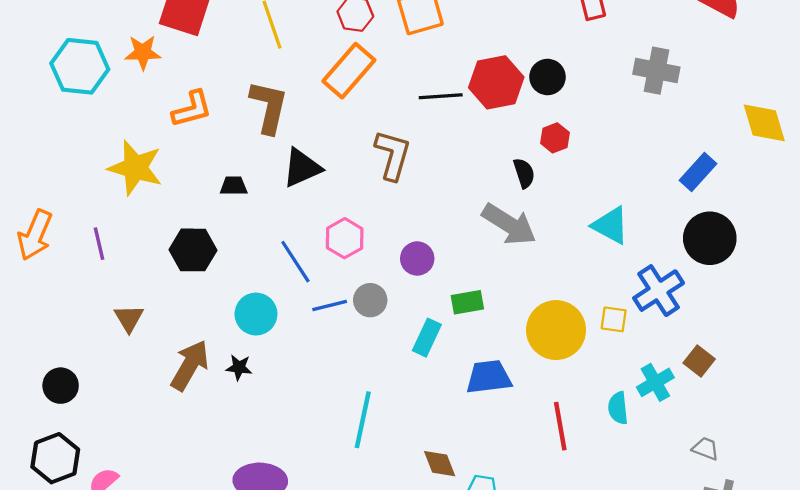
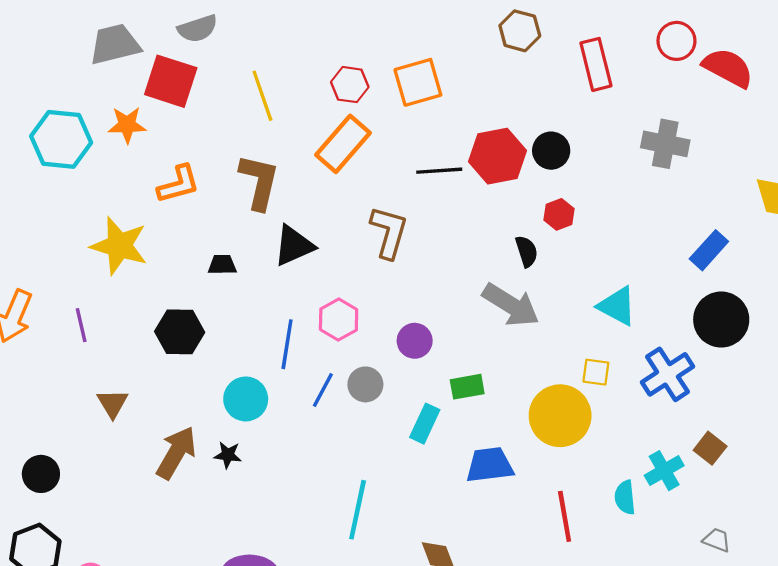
blue line: (295, 262) -> (287, 344), turned 42
blue line: (330, 306) -> (323, 390), turned -48
yellow square: (614, 319) -> (596, 372), moved

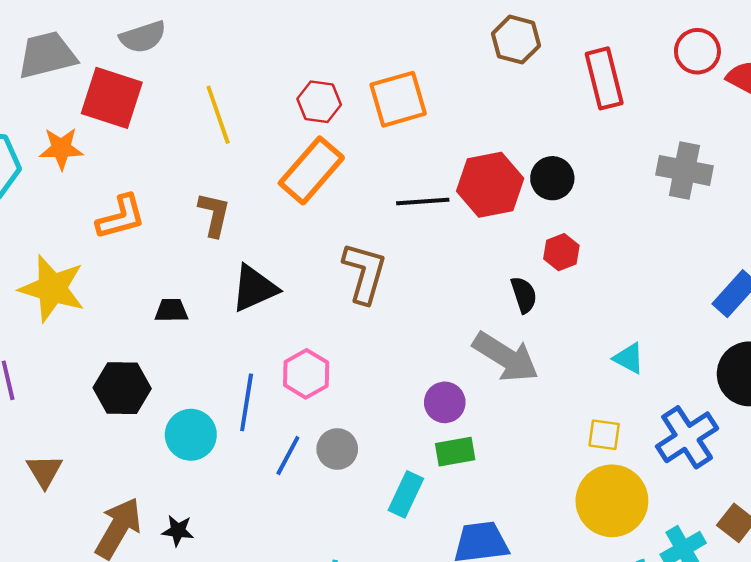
brown L-shape: (259, 182) -> (214, 214), size x0.7
cyan triangle: (617, 306) -> (629, 358), size x0.7
purple circle: (415, 341) -> (445, 402), moved
cyan circle: (246, 399) -> (191, 435), moved
yellow circle: (560, 416) -> (612, 501), moved

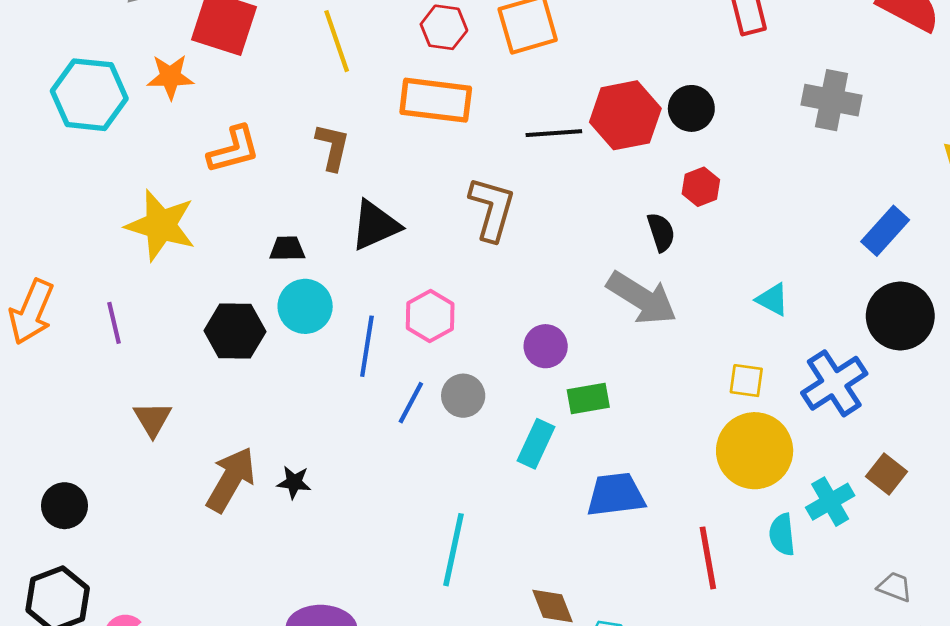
orange rectangle: (311, 170) -> (436, 100), turned 56
purple circle: (445, 402) -> (546, 346), moved
cyan circle: (191, 435) -> (305, 306), moved

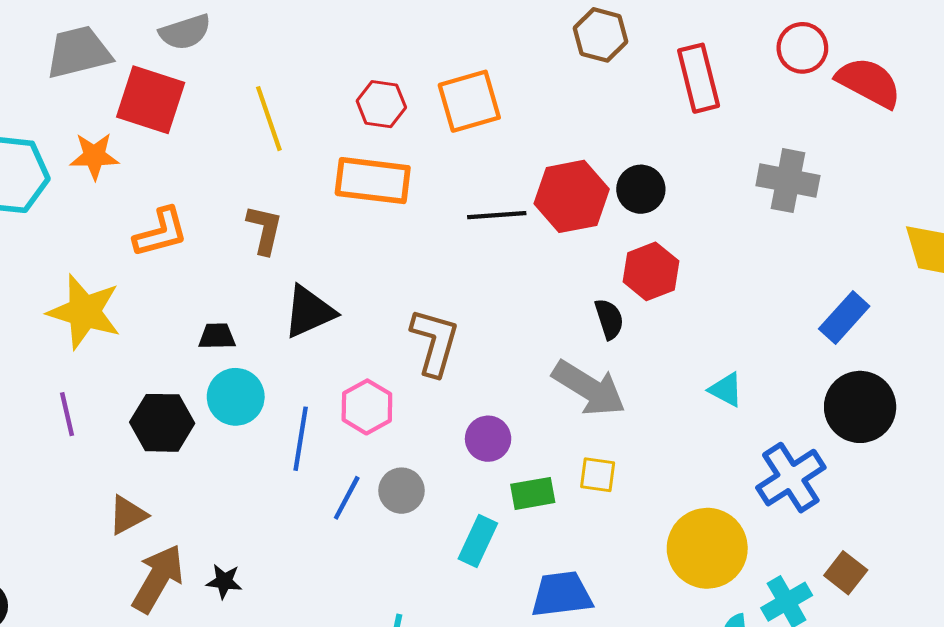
red hexagon: (701, 187) -> (651, 271), size x1.4
brown L-shape: (492, 209) -> (435, 342), moved
purple line: (114, 323) -> (67, 414), moved
yellow square: (746, 381) -> (598, 475), moved
brown triangle: (152, 419) -> (128, 515), moved, turned 33

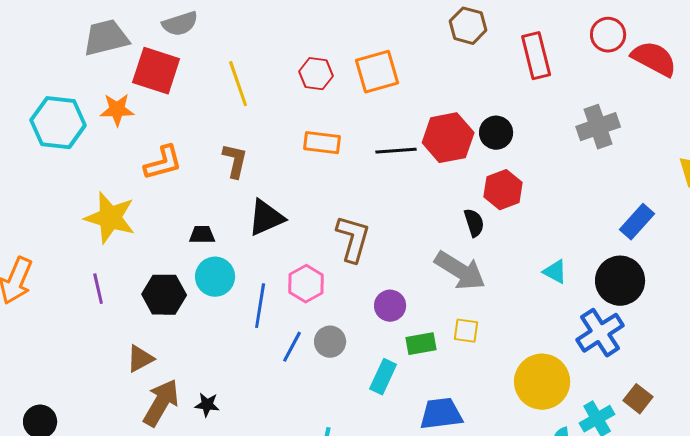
orange rectangle: (373, 181) -> (322, 143), moved, size x0.7
gray cross: (788, 181) -> (598, 127), turned -30
black circle: (860, 407) -> (620, 281), moved

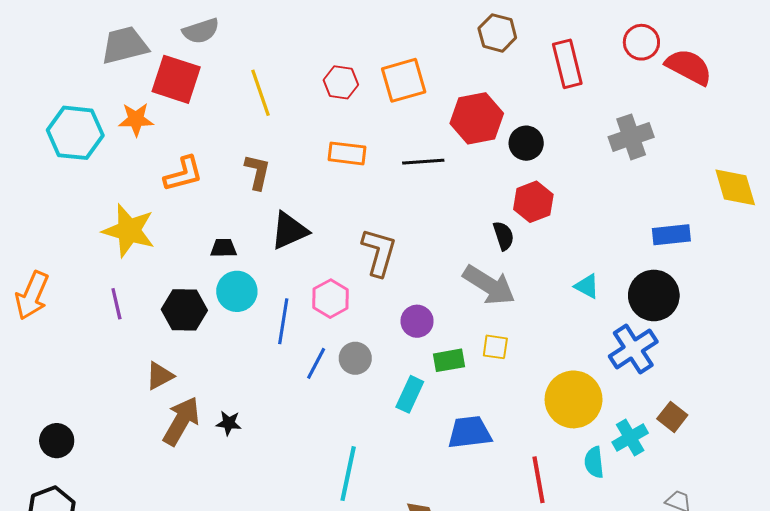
red hexagon: (448, 138) -> (477, 118), moved
blue rectangle: (637, 222) -> (671, 235), turned 42

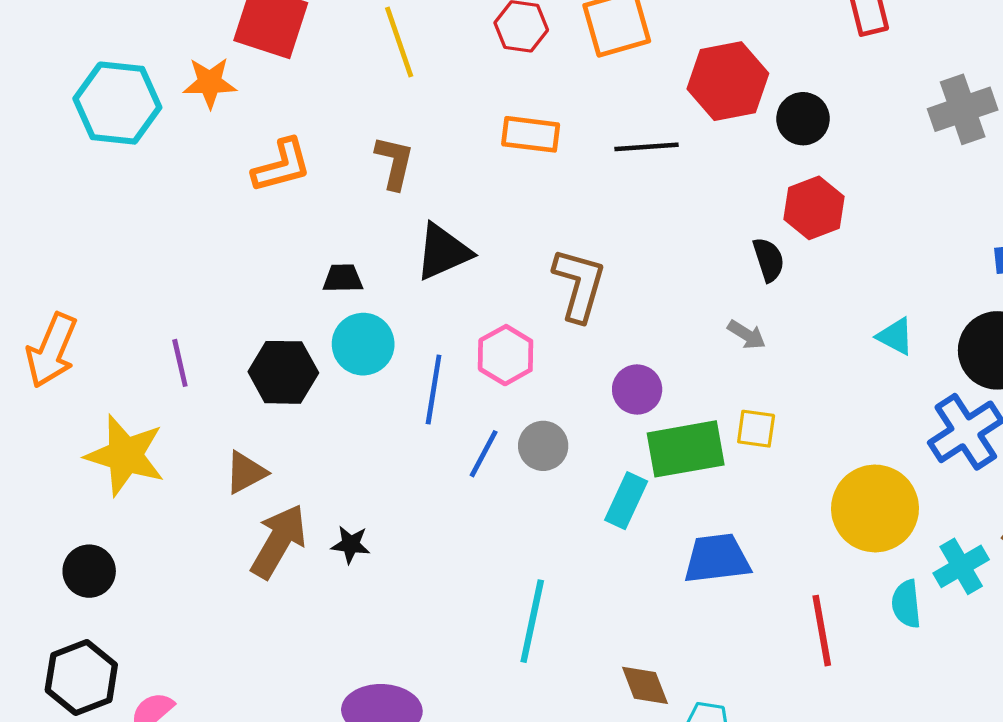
yellow star: (129, 231) -> (125, 455), moved
gray arrow: (489, 285) -> (747, 335), size x0.5
green rectangle: (449, 360) -> (686, 449), size x1.6

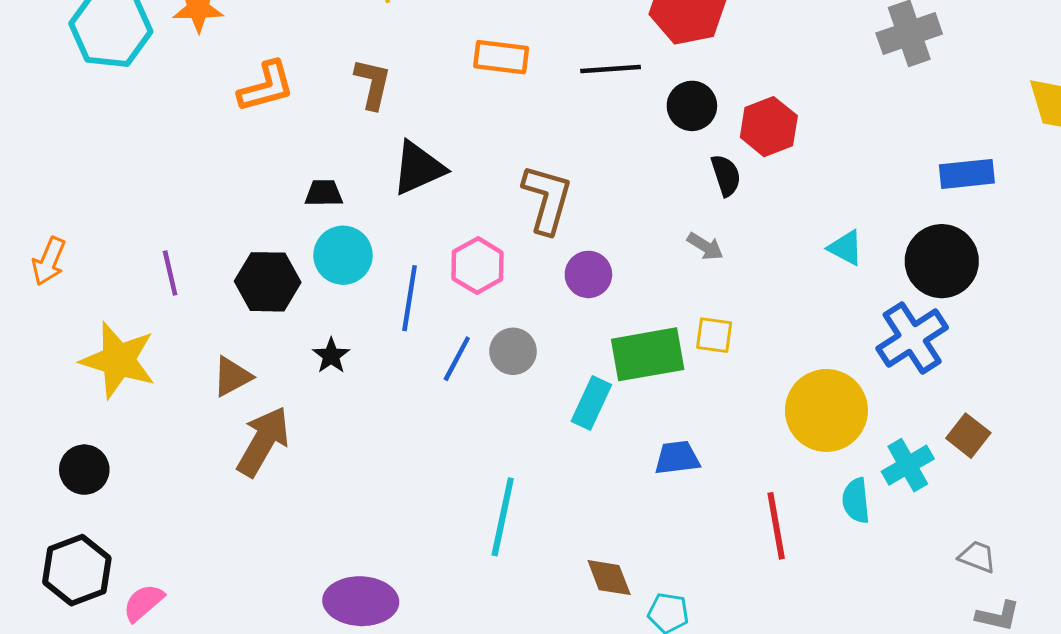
black circle: (803, 119) -> (692, 106), moved
orange arrow: (52, 350) -> (49, 261), size x0.7
purple circle: (637, 390) -> (588, 274), moved
black star: (351, 544) -> (331, 356), moved, turned 30
blue trapezoid: (717, 559) -> (677, 458), size x0.7

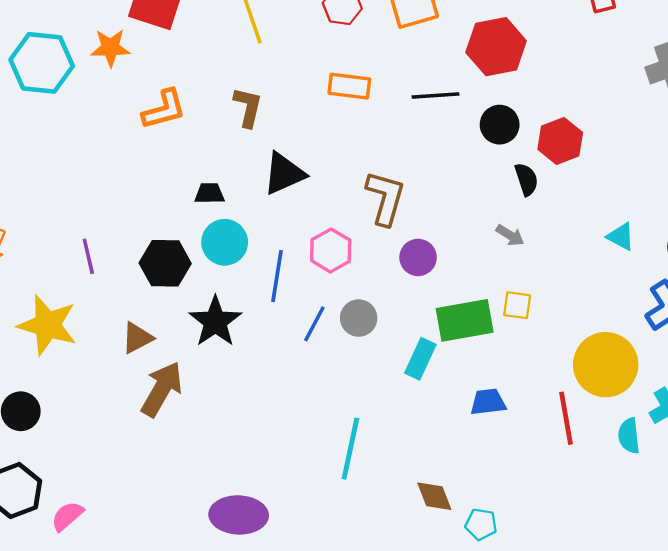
black star: (331, 356) -> (215, 322), size x1.8
red line: (776, 526) -> (566, 418), moved

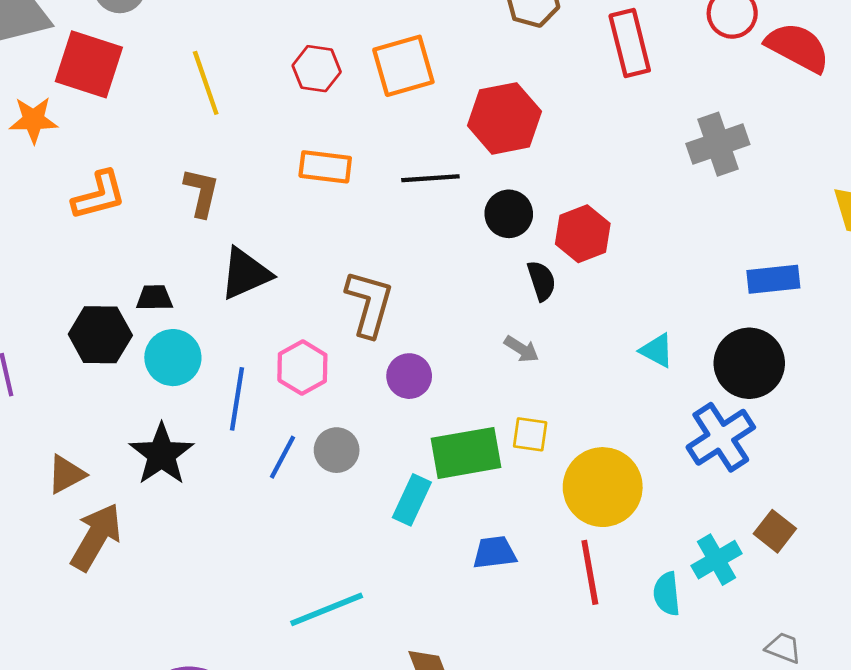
black hexagon: (165, 263) -> (100, 335), moved
yellow circle: (606, 365) -> (603, 487), moved
cyan line: (350, 449) -> (327, 609), turned 56

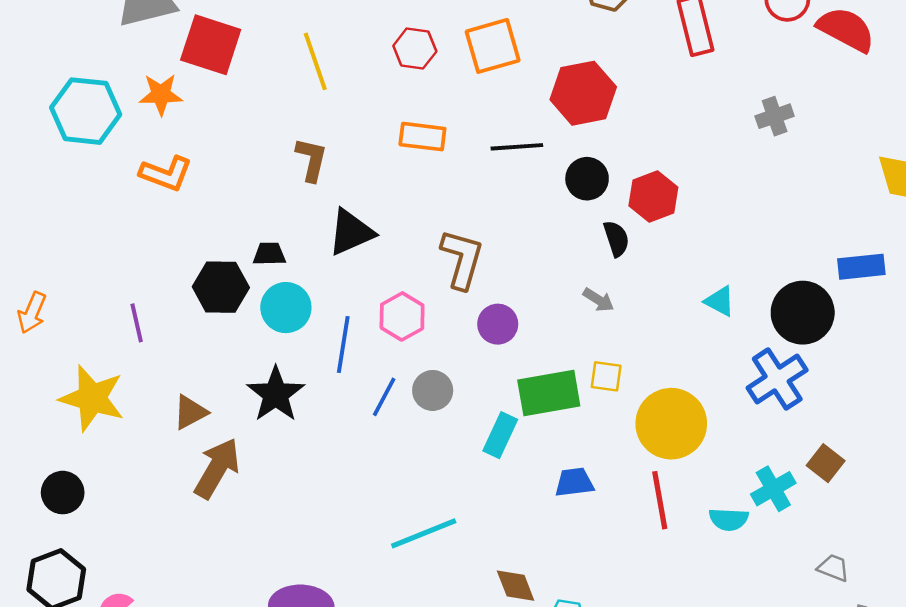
gray cross: (718, 144) -> (775, 116), size x0.7
orange L-shape: (99, 195) -> (166, 174), moved, turned 36
blue rectangle: (773, 279) -> (861, 267), moved
cyan semicircle: (667, 594) -> (729, 519), turned -81

